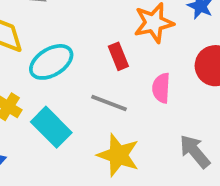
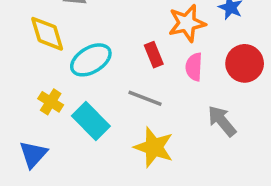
pink semicircle: (161, 88) -> (194, 67), moved
gray arrow: (195, 151) -> (222, 121), moved

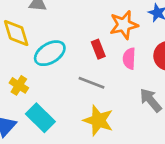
cyan rectangle: (91, 121) -> (40, 118), moved

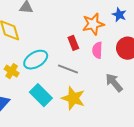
cyan ellipse: (50, 53) -> (36, 60), moved
cyan rectangle: (40, 118) -> (41, 95), moved

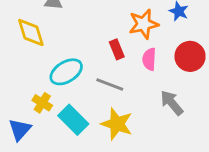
yellow cross: (12, 71) -> (42, 103), moved

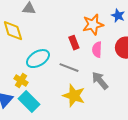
gray arrow: (172, 103) -> (100, 81), moved
cyan rectangle: (73, 120) -> (29, 102), moved

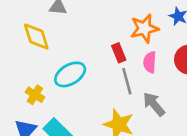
gray line: (69, 68) -> (127, 81), moved, turned 54
yellow cross: (21, 81) -> (35, 95), moved

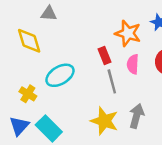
orange star: (144, 28) -> (128, 33), turned 30
gray arrow: (154, 104) -> (137, 116), moved, turned 55

